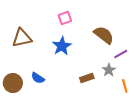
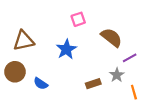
pink square: (65, 18) -> (78, 19), moved
brown circle: (13, 83) -> (15, 72), moved

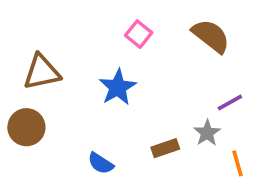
pink square: (78, 19) -> (139, 34), turned -32
brown semicircle: (111, 38) -> (211, 36), moved
blue semicircle: (41, 84) -> (101, 163), moved

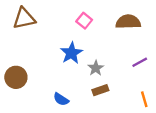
brown semicircle: (211, 36) -> (128, 22), turned -40
brown triangle: (42, 72) -> (24, 18), moved
gray star: (207, 133) -> (96, 68), moved

